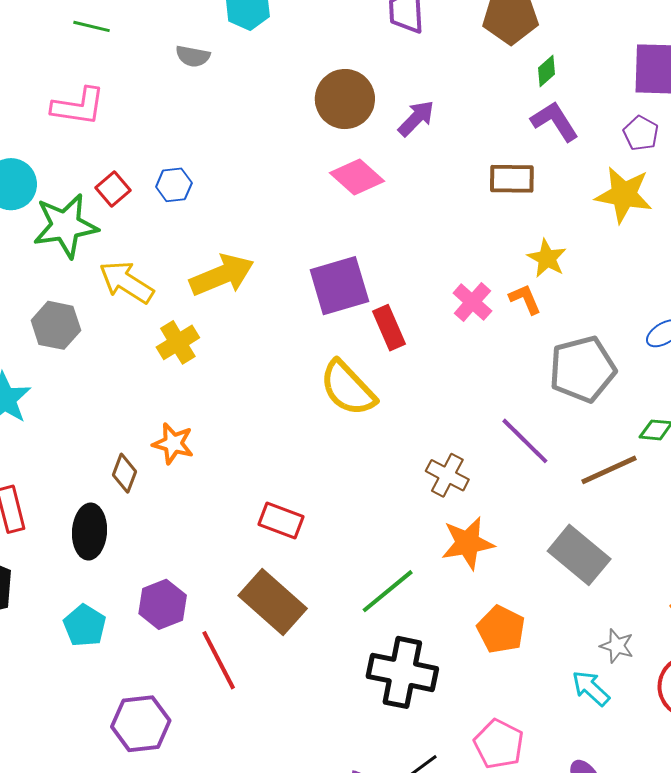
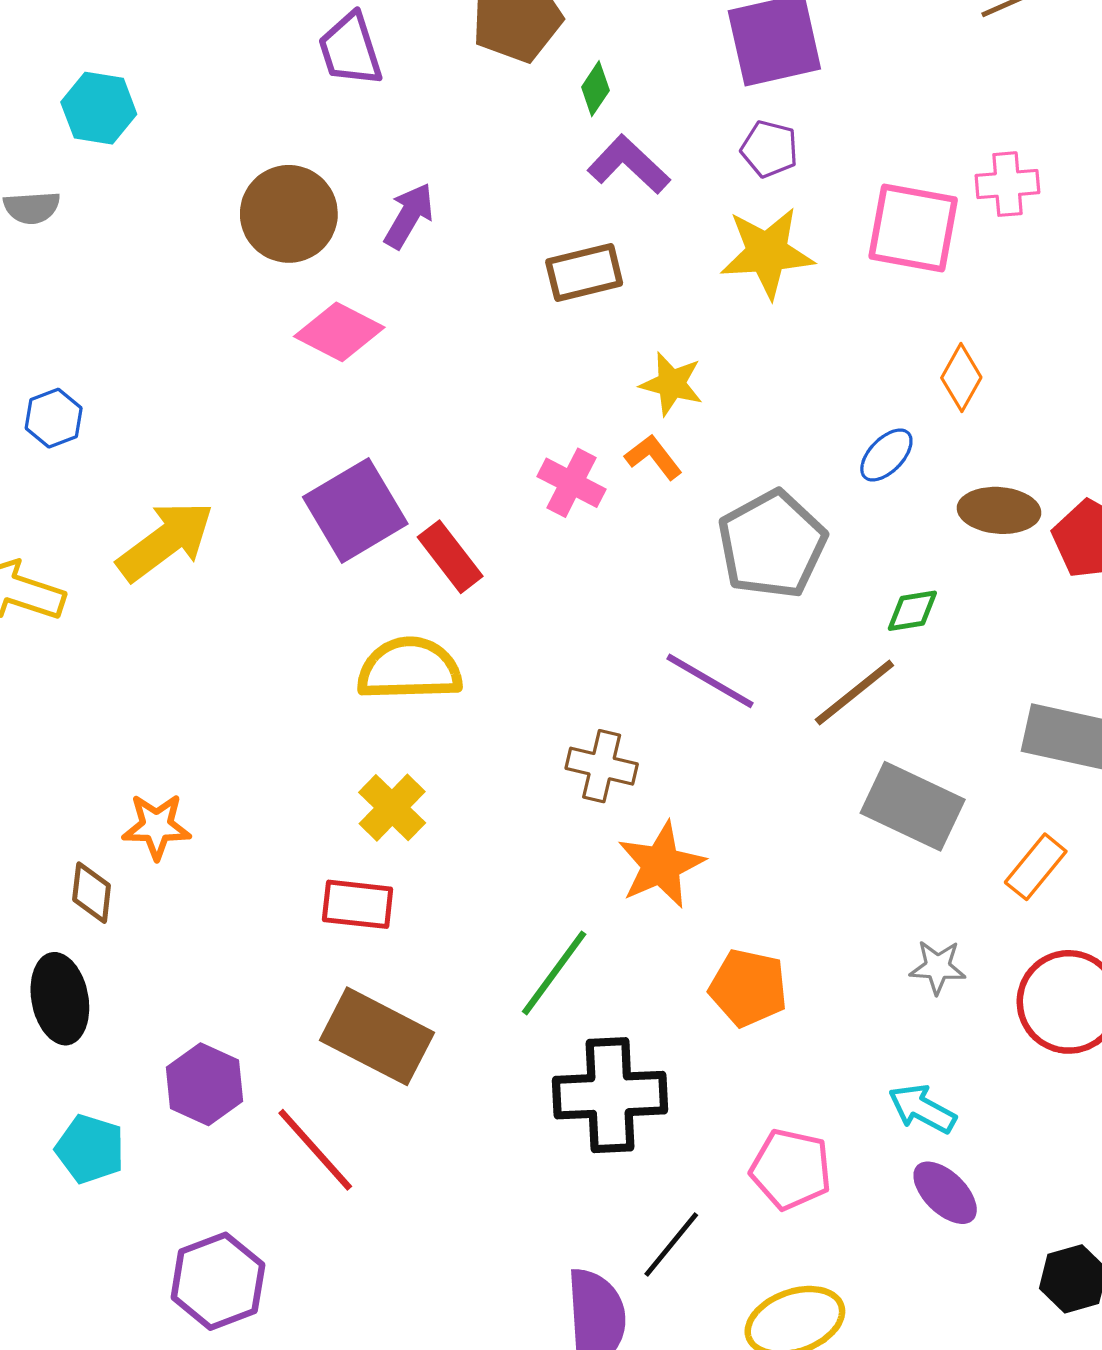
yellow cross: (178, 342) -> (392, 808), moved
yellow semicircle: (348, 388) -> (409, 669), turned 146
gray rectangle: (579, 555) -> (913, 806), moved
cyan arrow: (591, 688) -> (922, 1109), moved

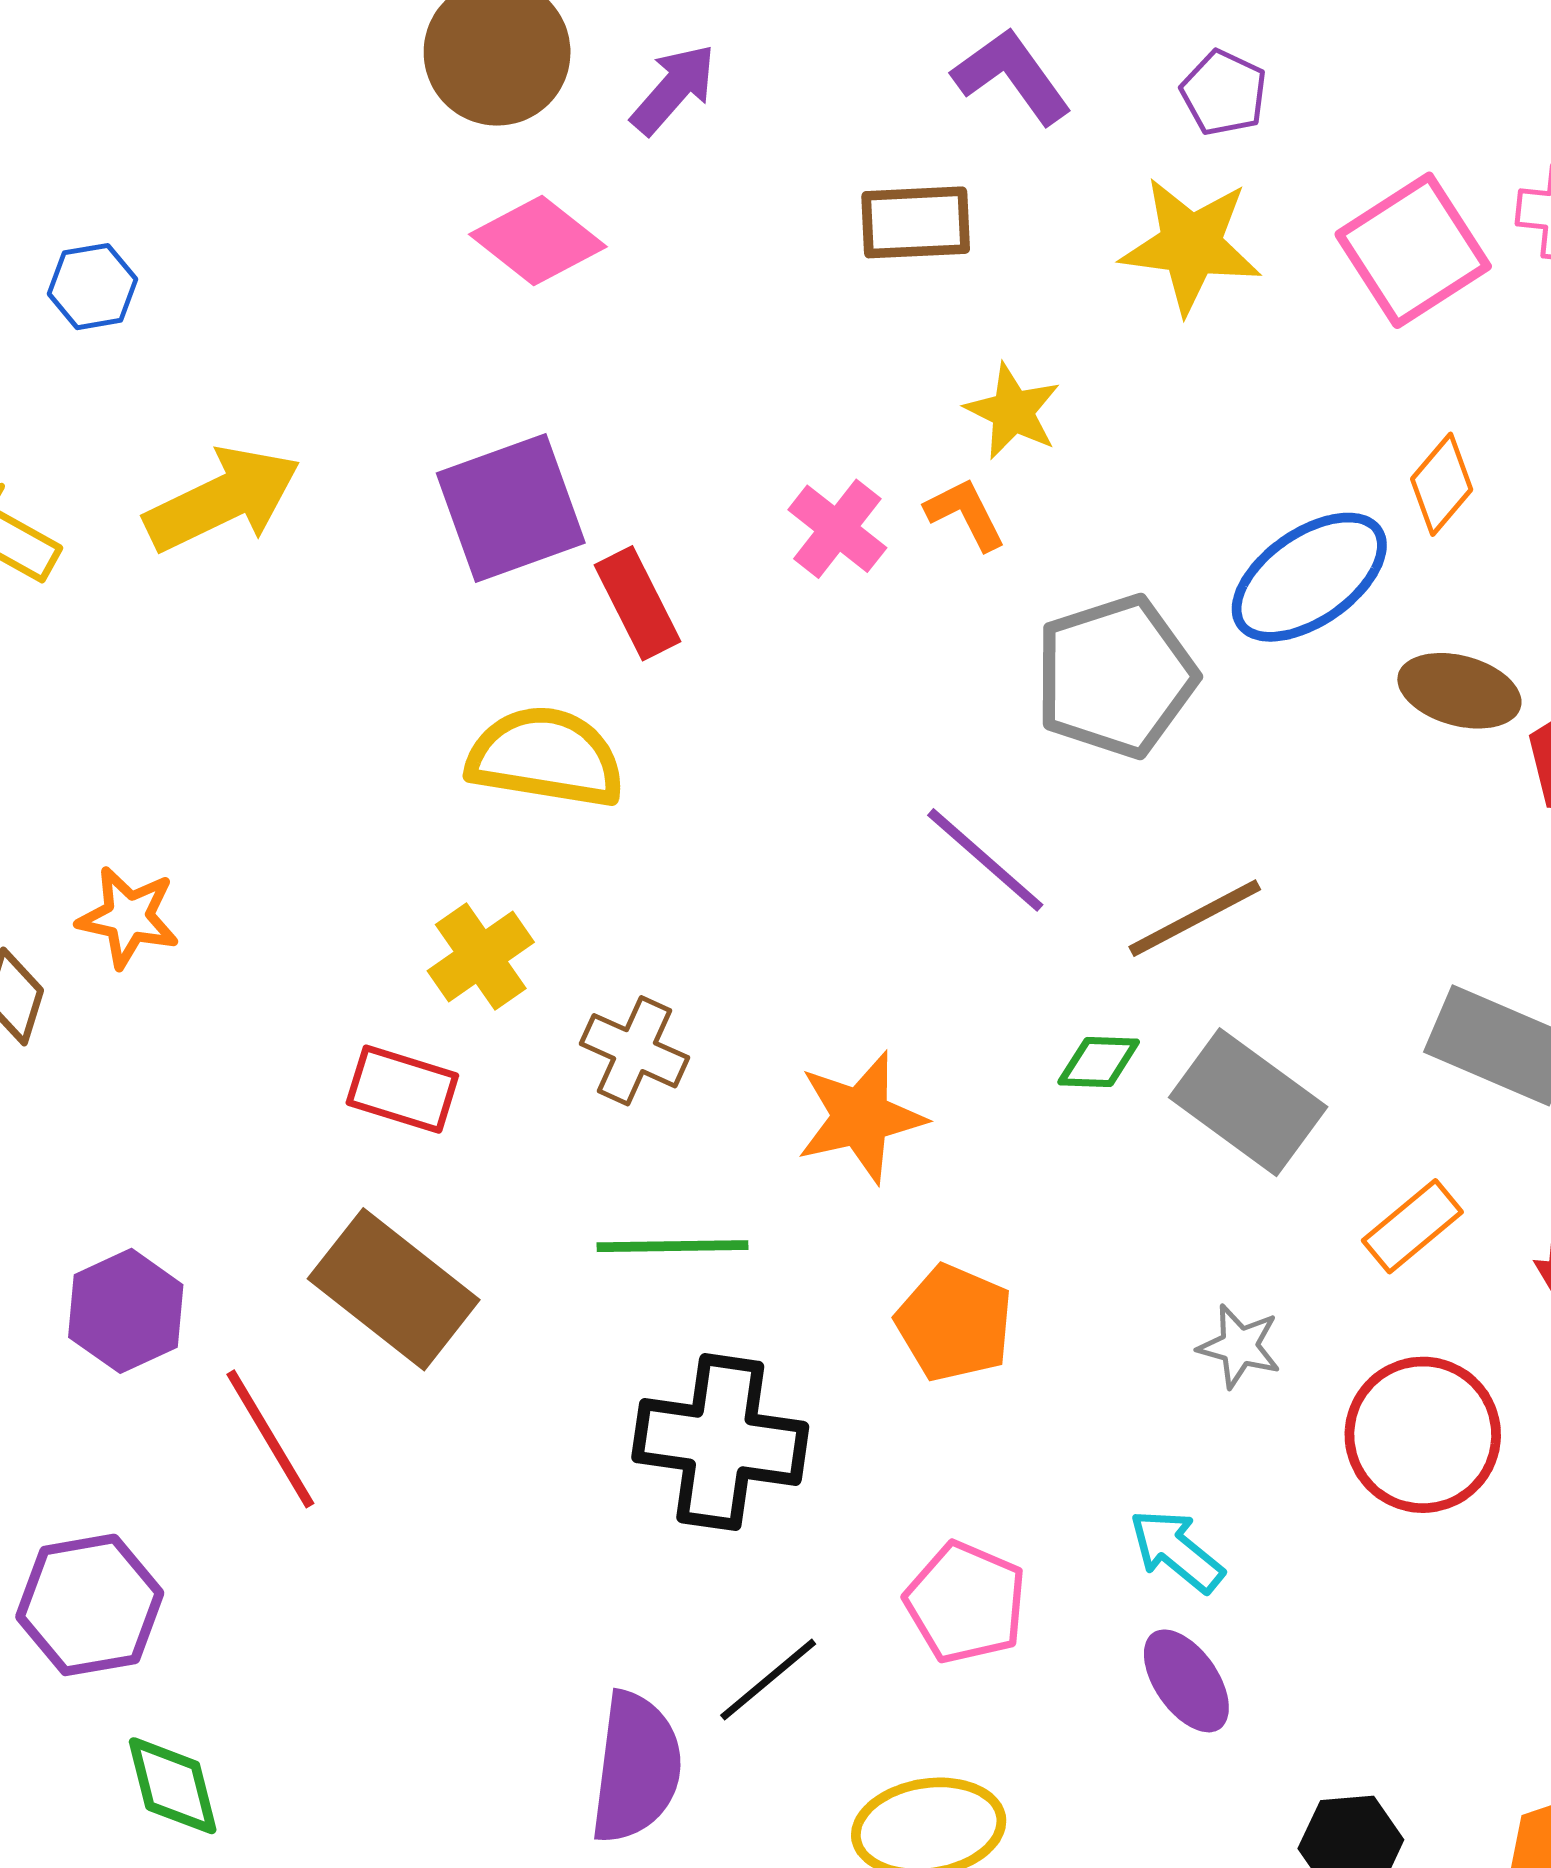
pink square: (913, 228) -> (1413, 250), turned 36
blue ellipse: (886, 455) -> (1309, 577), size x1.8
green diamond: (912, 611) -> (1099, 1062), moved
brown cross: (602, 766) -> (635, 1051), moved
green line: (554, 973) -> (673, 1246), turned 42

